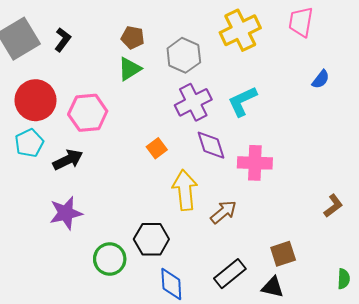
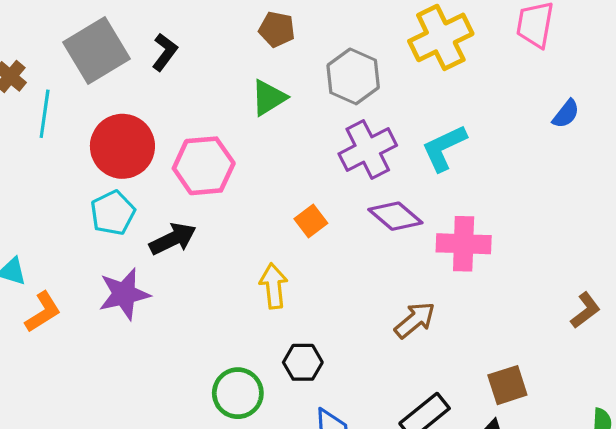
brown pentagon: (133, 38) -> (277, 29), moved
purple diamond: (211, 145) -> (395, 216), turned -32
yellow arrow: (185, 190) -> (274, 286), moved, size x0.7
purple star: (66, 213) -> (124, 294), moved
black hexagon: (151, 239) -> (303, 362), size x0.7

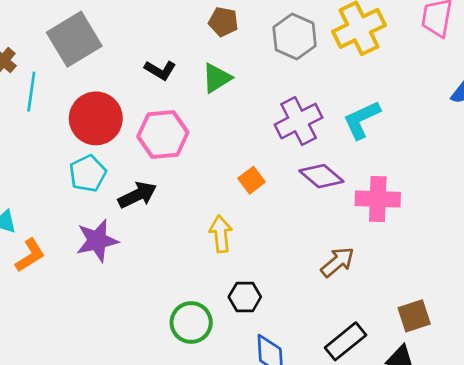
black L-shape: (165, 52) -> (160, 70), moved, turned 84
gray hexagon: (353, 76) -> (295, 36), moved

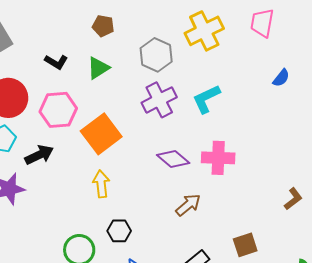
gray hexagon: (295, 36) -> (156, 55), moved
purple diamond: (321, 176) -> (173, 159), moved
orange square: (252, 180) -> (101, 134), moved, size x2.0

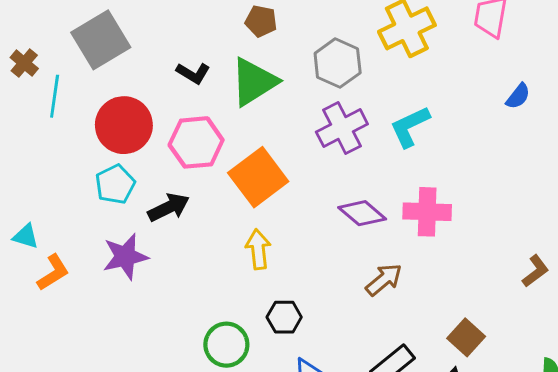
green triangle: (98, 68) -> (254, 82), size x1.5
brown square: (245, 245) -> (466, 337), turned -30

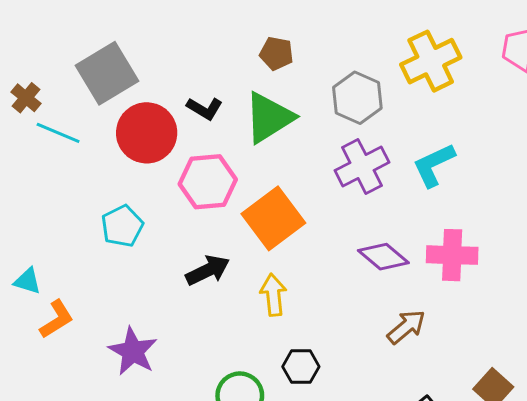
cyan line: (55, 96) -> (58, 133), turned -75
red circle: (124, 125) -> (147, 133), moved
black arrow: (169, 207) -> (208, 270), moved
purple star: (125, 257) -> (133, 351), moved, turned -30

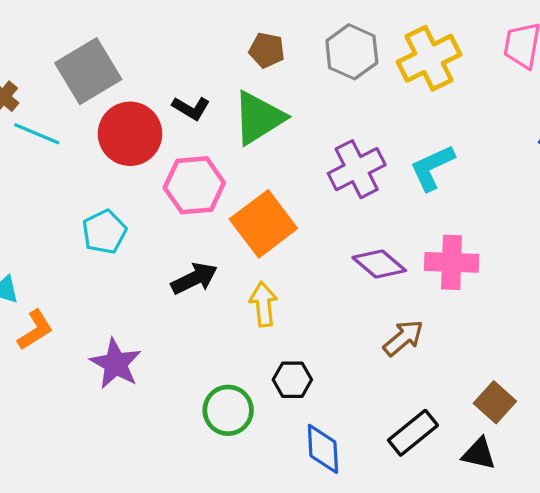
gray hexagon: (357, 98) -> (352, 52), moved

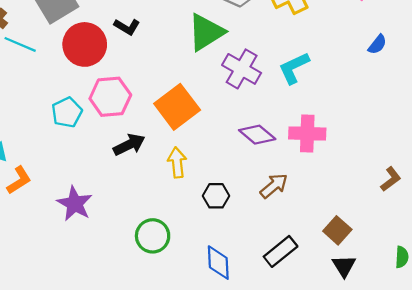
green triangle: (259, 118) -> (206, 32), moved
purple cross: (357, 169) -> (242, 69), turned -33
pink hexagon: (194, 185) -> (110, 97), moved
black hexagon: (292, 380) -> (216, 196), moved
black triangle: (479, 454) -> (344, 266), moved, turned 45

